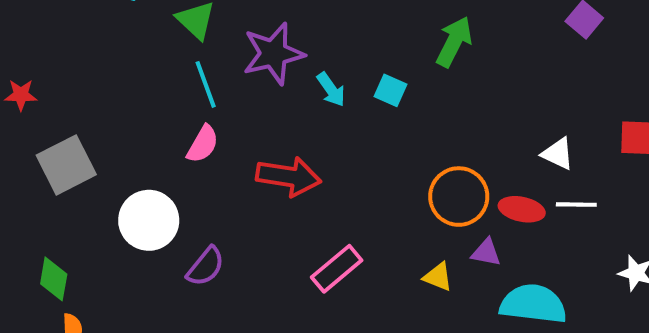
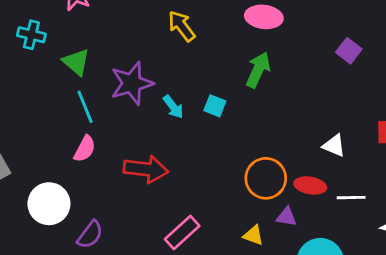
white line: (576, 205) -> (351, 198), moved

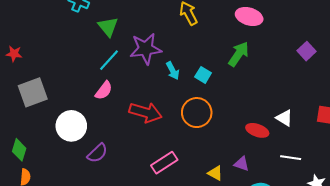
cyan line: (85, 107) -> (109, 60), turned 55
orange circle: (266, 178) -> (197, 113), moved
red ellipse: (310, 185) -> (257, 130), moved

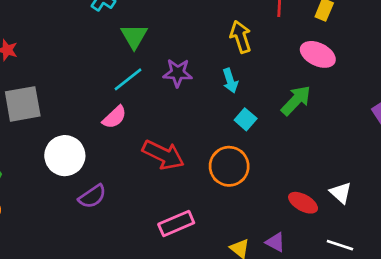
purple star: (146, 49) -> (178, 73), size x0.7
cyan arrow: (173, 71) -> (230, 81), moved

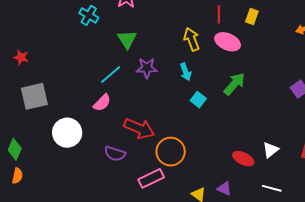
green triangle: (134, 36) -> (127, 39), moved
pink ellipse: (318, 54) -> (228, 42), moved
orange circle: (229, 166) -> (171, 152), moved
white triangle: (341, 193) -> (271, 150), turned 42
purple semicircle: (92, 196) -> (115, 154), moved, turned 55

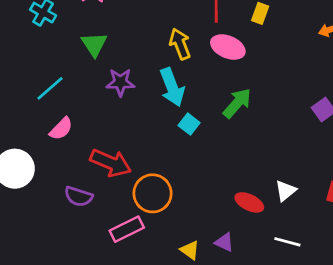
cyan arrow: (186, 72) -> (172, 87), size x1.6
cyan line: (111, 75) -> (50, 88), moved

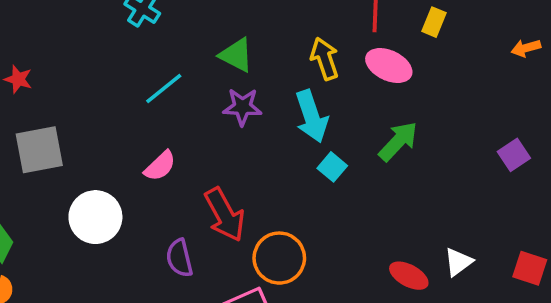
green triangle: (94, 44) -> (236, 55), moved, turned -32
cyan line: (50, 88) -> (164, 89), moved
red arrow: (111, 163) -> (225, 215), turned 36
purple semicircle: (78, 196) -> (179, 258), turned 56

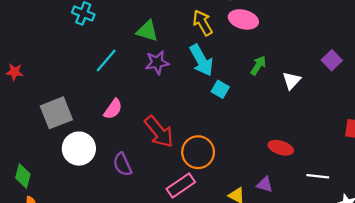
green arrow: (398, 141) -> (258, 66), size x0.7
gray square: (39, 150) -> (56, 113), moved
purple semicircle: (179, 258) -> (122, 164), moved
white triangle: (458, 262) -> (291, 81), moved

